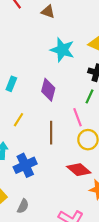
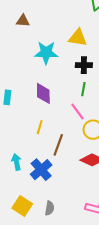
yellow line: (18, 120) -> (40, 127), moved
brown line: (51, 133) -> (58, 145), moved, turned 35

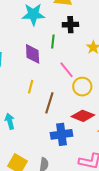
green line: (83, 89) -> (53, 42), moved
blue cross: (41, 170) -> (61, 134), moved, turned 35

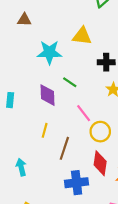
black cross: (70, 25) -> (106, 62), moved
green line: (53, 42) -> (70, 82), turned -64
red diamond: (83, 116) -> (100, 163), turned 75

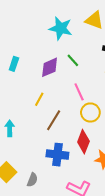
purple diamond: (47, 95) -> (50, 67), turned 55

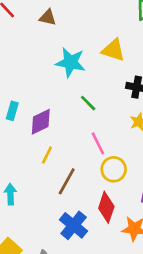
purple diamond: (50, 67) -> (41, 122), moved
blue cross: (57, 155) -> (74, 225), turned 35

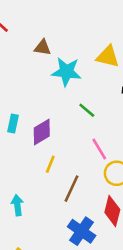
brown triangle: (48, 18) -> (43, 47), moved

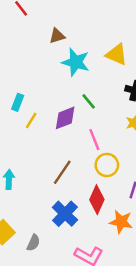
brown triangle: (43, 47) -> (57, 36), turned -35
purple diamond: (42, 132) -> (65, 118), moved
yellow line: (50, 164) -> (31, 120), moved

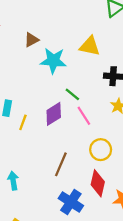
pink line: (94, 140) -> (84, 116), moved

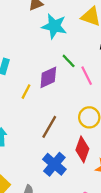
pink line: (84, 116) -> (87, 76), moved
yellow line: (23, 122) -> (26, 92), moved

